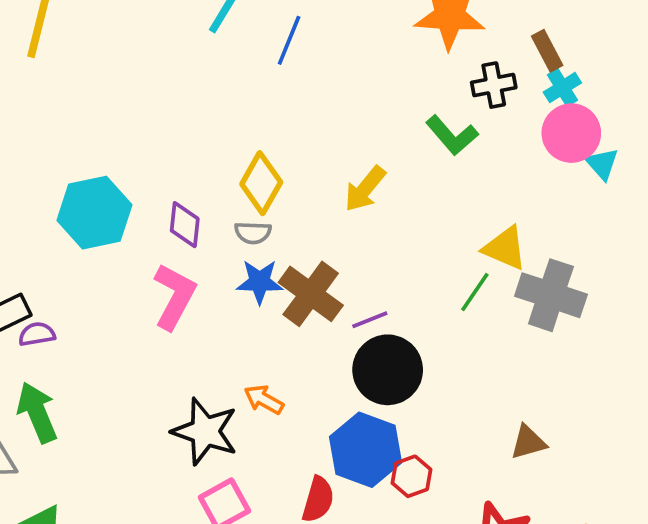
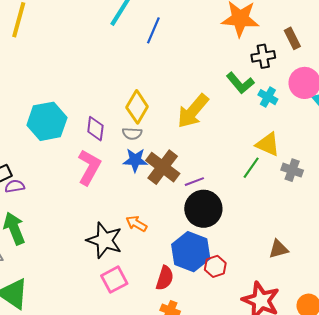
cyan cross: (562, 88) -> (268, 97), moved, turned -30
yellow arrow: (365, 189) -> (193, 111), size x1.4
gray cross: (551, 295) -> (292, 170), size x0.6

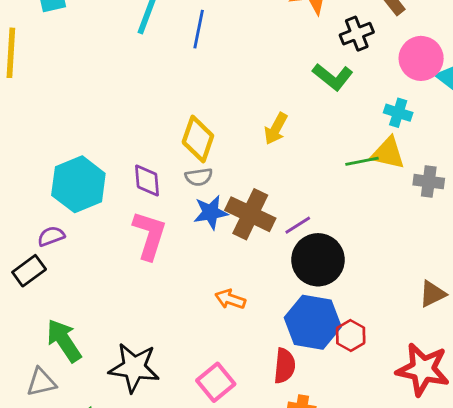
cyan cross: (268, 97) -> (398, 113), moved
yellow arrow: (193, 111) -> (276, 129), size x0.6
green line: (251, 168) -> (362, 161), moved, turned 55
purple semicircle: (15, 186) -> (51, 236), moved
black star: (104, 240) -> (134, 368), moved

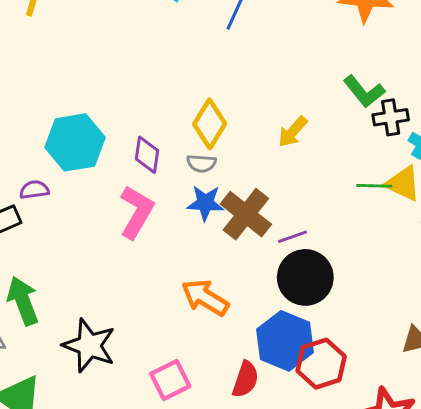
black cross: (357, 34) -> (391, 117), moved
orange arrow: (230, 299) -> (205, 297), size x1.5
red hexagon: (351, 335) -> (321, 364), size x1.5

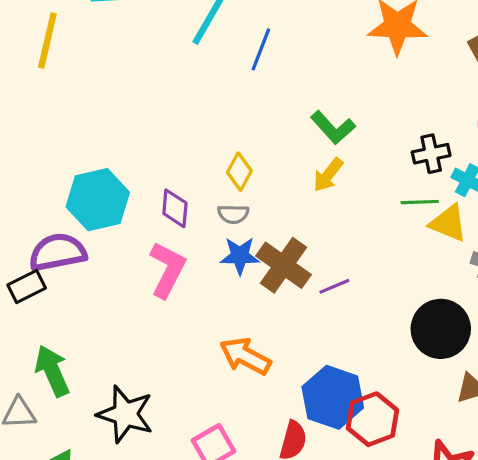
green L-shape: (364, 91) -> (333, 128), moved
yellow diamond: (210, 124) -> (239, 172), size x0.7
green line: (374, 186) -> (420, 202), moved
purple semicircle: (34, 190) -> (58, 252), size x1.8
black circle: (305, 277) -> (441, 329), moved

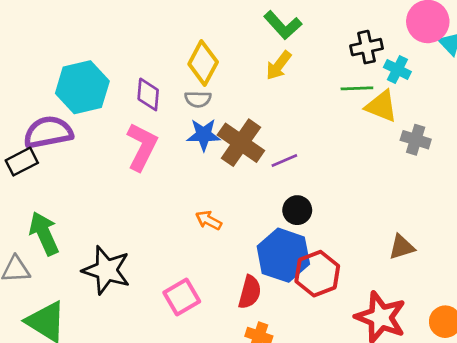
yellow diamond: (239, 172) -> (203, 63), size x1.4
black circle: (441, 329) -> (297, 210), moved, size x0.6
orange arrow: (245, 356) -> (209, 220), size x0.6

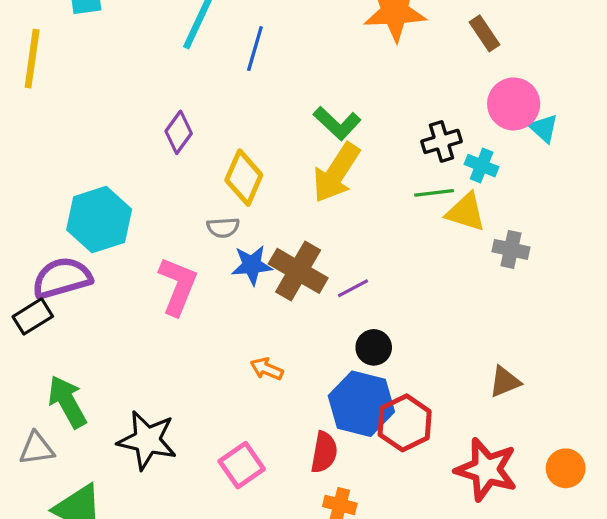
yellow arrow: (279, 65) -> (336, 173), size x1.6
purple diamond: (148, 94) -> (179, 132), moved, turned 36
gray semicircle: (198, 99) -> (223, 227), moved

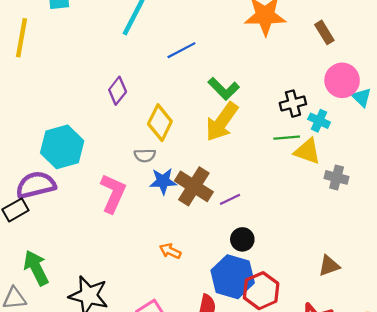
blue line: (255, 49) -> (181, 50), moved, turned 44

